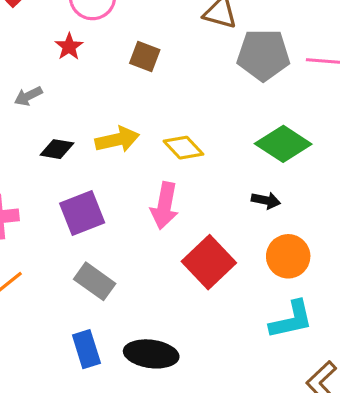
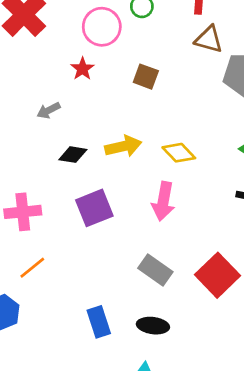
red square: (209, 262) -> (217, 275), moved
gray rectangle: (95, 281) -> (155, 270), moved
black ellipse: (151, 354) -> (153, 326), size x0.7

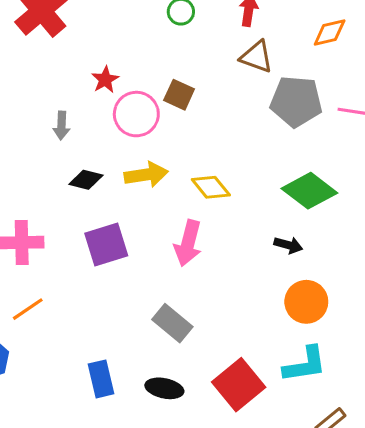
pink circle: (102, 27) -> (136, 114), moved
gray arrow: (49, 110) -> (61, 126), turned -65
red square: (217, 275) -> (239, 385), moved

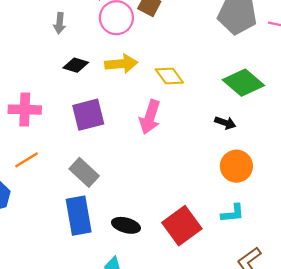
gray rectangle: (172, 323) -> (84, 172), moved
cyan L-shape: (305, 364) -> (233, 213), size x0.7
blue rectangle: (101, 379) -> (79, 216), size x1.4

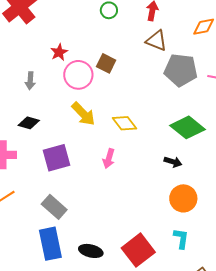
yellow arrow: (121, 64) -> (83, 114), turned 52
black diamond: (76, 65) -> (29, 123), moved
pink arrow: (150, 117) -> (109, 159), size x0.7
cyan L-shape: (233, 213) -> (181, 238), turned -75

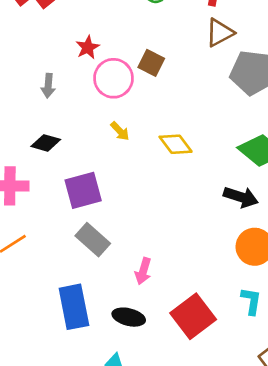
brown triangle: (156, 41) -> (220, 33), turned -50
yellow arrow: (83, 114) -> (120, 131), size x0.6
pink arrow: (109, 159) -> (143, 271), moved
black arrow: (173, 162) -> (241, 197), size x1.4
gray rectangle: (54, 207) -> (93, 240), moved

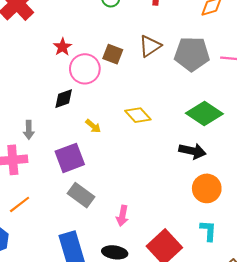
brown triangle: (220, 33) -> (150, 46), moved
gray arrow: (48, 86) -> (29, 130), moved
yellow arrow: (120, 131) -> (93, 126), moved
black diamond: (46, 143) -> (64, 99), moved, turned -30

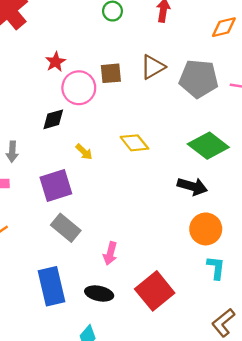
brown square: (113, 54) -> (111, 73), turned -30
cyan L-shape: (208, 231) -> (216, 268), moved

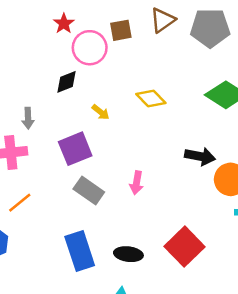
black arrow: (192, 186) -> (200, 156), moved
pink arrow: (110, 253) -> (137, 183), moved

